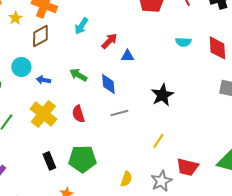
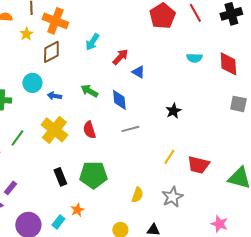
blue triangle: (127, 56) -> (138, 72), turned 32
black star: (162, 95) -> (173, 111), size x0.7
red trapezoid: (187, 167) -> (198, 165), moved

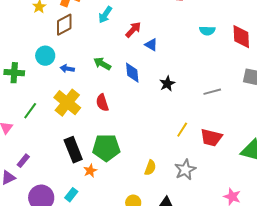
black star: (173, 111) -> (167, 84), moved
gray line: (130, 129) -> (212, 92), moved
black rectangle: (60, 177) -> (73, 150), size x1.4
orange star: (77, 210) -> (90, 171), moved

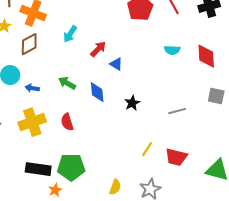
yellow cross: (67, 103) -> (32, 122), turned 32
black rectangle: (73, 150) -> (38, 169), turned -60

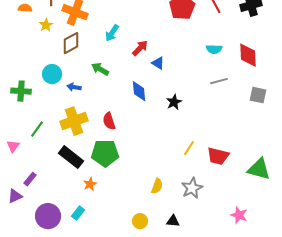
green arrow: (67, 83) -> (100, 69), moved
gray line: (177, 111) -> (219, 81), moved
green pentagon: (71, 167) -> (105, 153), moved
black rectangle: (38, 169) -> (71, 157), moved, turned 30
orange star: (55, 190) -> (90, 184), moved

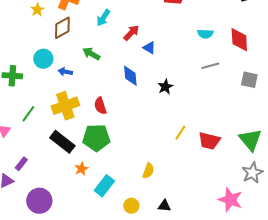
green triangle: (259, 169) -> (250, 140), moved, turned 35
gray star: (192, 188) -> (252, 173), moved
cyan rectangle: (78, 213) -> (104, 186), moved, size x1.5
pink star: (239, 215) -> (230, 200), size x1.4

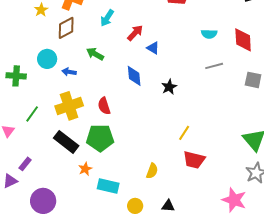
red trapezoid: (209, 141) -> (194, 160), moved
cyan rectangle: (104, 186) -> (108, 186), turned 65

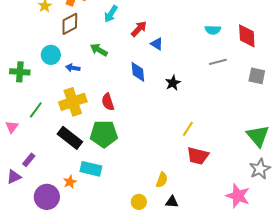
orange star: (85, 169) -> (70, 182), moved
yellow semicircle: (152, 171) -> (162, 180), moved
cyan rectangle: (108, 186) -> (91, 169), moved

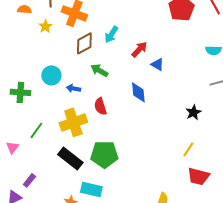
brown diamond: (70, 24) -> (84, 43), moved
black star: (173, 83) -> (193, 112), moved
red semicircle: (108, 102) -> (100, 106), moved

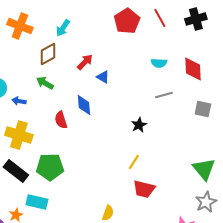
cyan arrow: (111, 34) -> (63, 28), moved
brown diamond: (84, 43) -> (48, 54), moved
red semicircle: (100, 106) -> (61, 120), moved
yellow cross: (73, 122) -> (19, 135), turned 36

